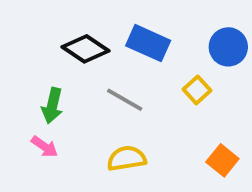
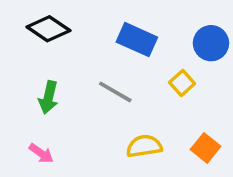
black diamond: (86, 49) -> (48, 29), moved
pink arrow: (44, 147) -> (41, 153), moved
yellow semicircle: (127, 158) -> (144, 146), moved

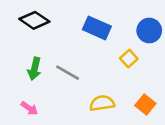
gray line: (115, 92) -> (68, 73), moved

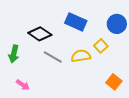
black diamond: (34, 20) -> (40, 34), moved
green arrow: (34, 69) -> (14, 54), moved
yellow semicircle: (102, 103) -> (81, 56), moved

